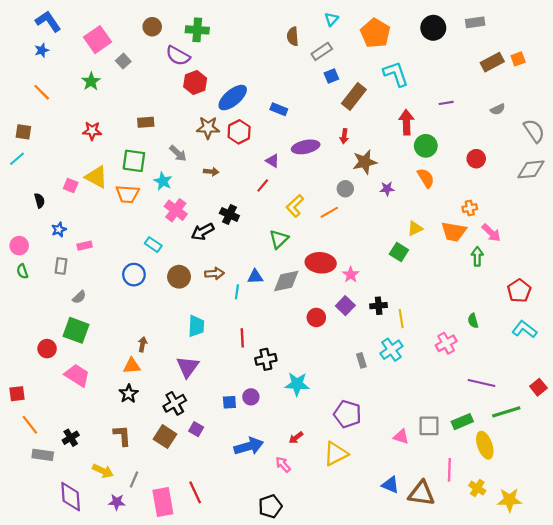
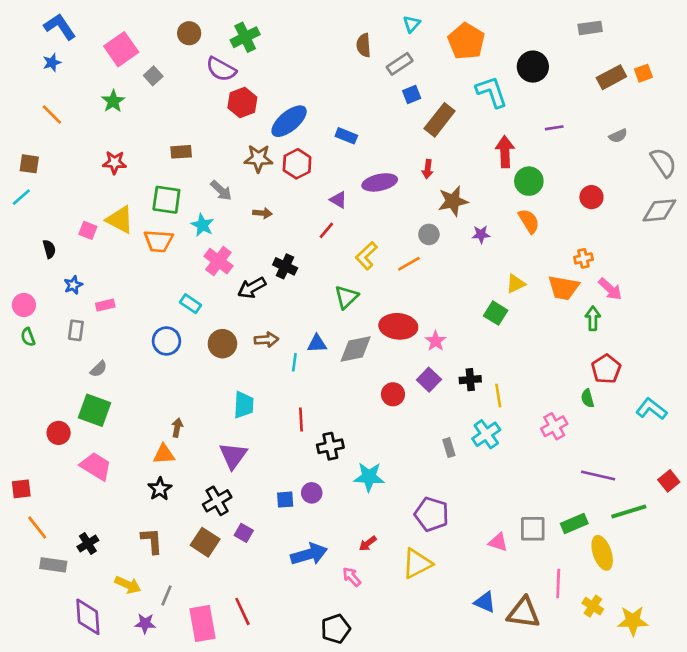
black circle: (433, 28) -> (533, 67), moved
green cross: (197, 30) -> (245, 37), turned -30
red pentagon: (519, 291) -> (606, 369), moved

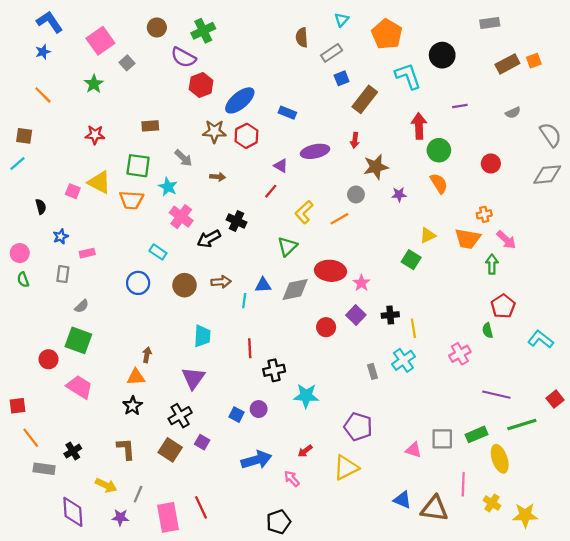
blue square: (285, 500) -> (236, 415), turned 32

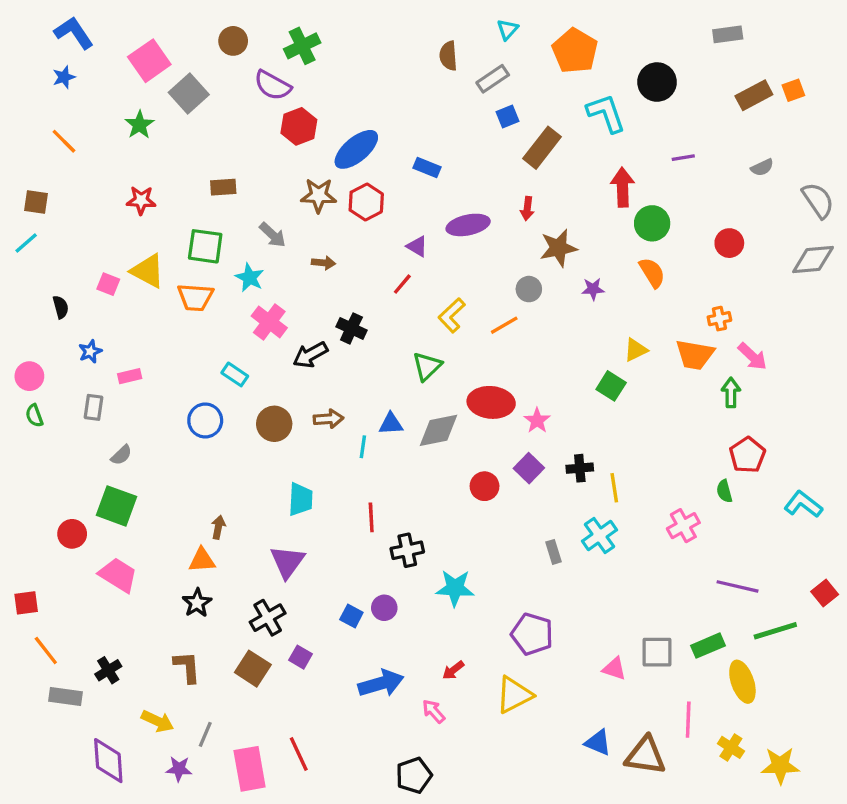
gray square: (127, 63) -> (189, 94), size x1.6

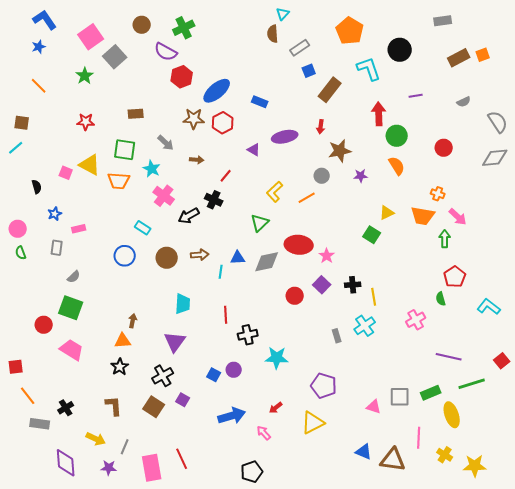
cyan triangle: (508, 29) -> (283, 14), moved
red line: (402, 284) -> (226, 176), moved
orange cross: (719, 319) -> (438, 194), turned 32

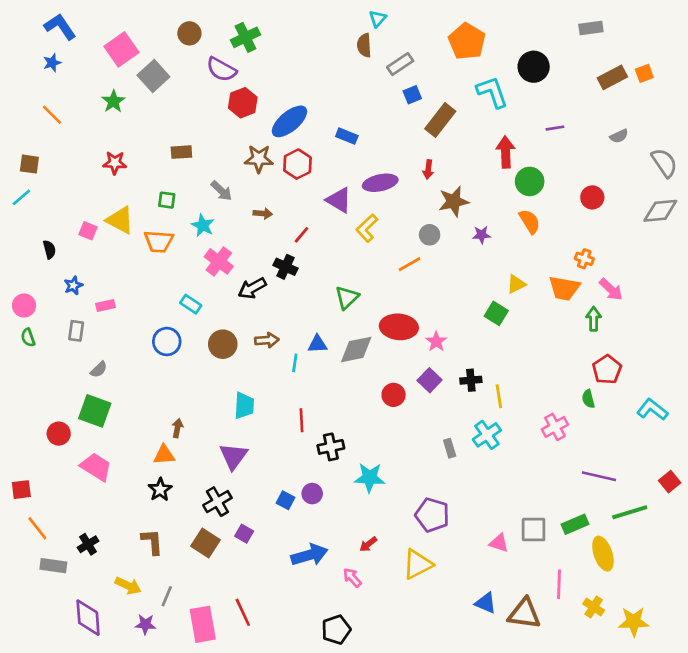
green square: (125, 150) -> (167, 200), size x0.6
purple triangle: (254, 150) -> (339, 200), size x1.5
yellow L-shape: (275, 192) -> (367, 228), moved

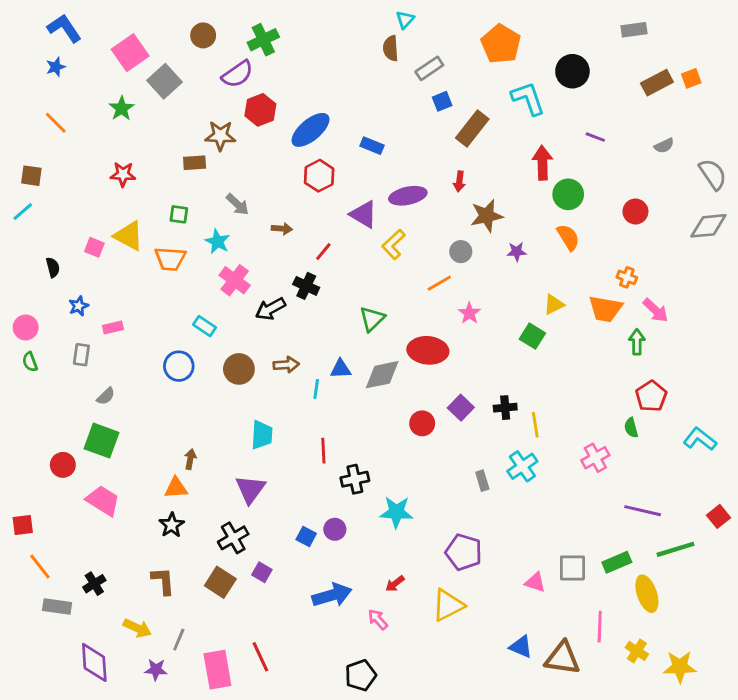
purple semicircle: (221, 69) -> (237, 74), turned -64
purple line: (555, 128) -> (595, 137), turned 30
brown star: (259, 159) -> (220, 136), moved
pink star: (436, 342) -> (469, 313), moved

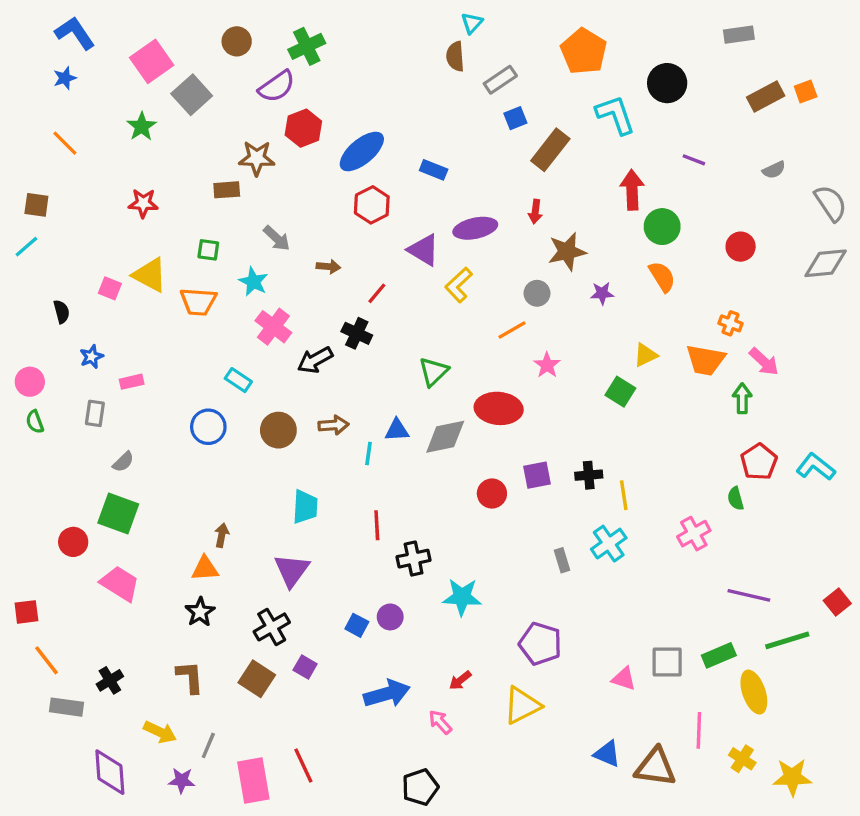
purple square: (461, 408) -> (537, 475), turned 35
cyan L-shape: (700, 439) -> (816, 467), moved

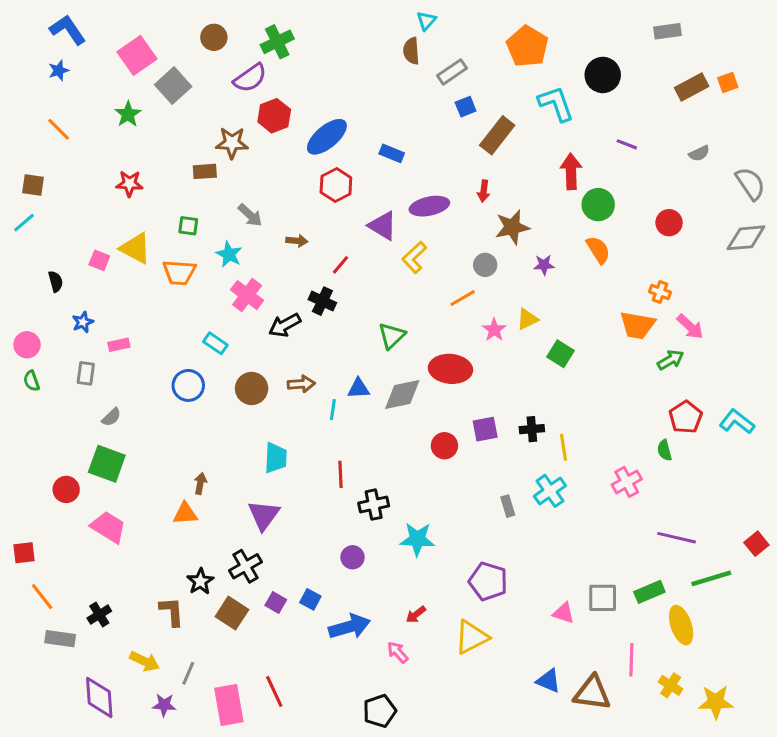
yellow triangle: (645, 355) -> (527, 319), moved
green arrow: (742, 398) -> (671, 360), turned 60
black star: (200, 612) -> (200, 581), moved
blue square: (357, 625) -> (310, 599), moved

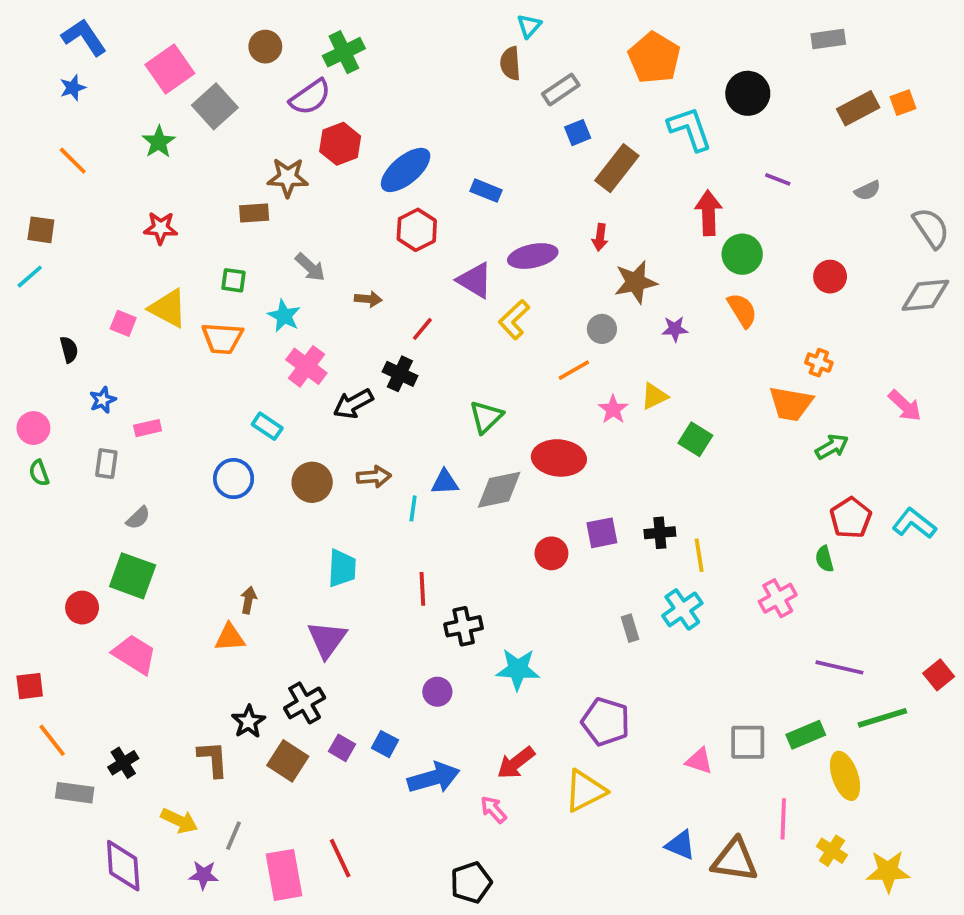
pink arrow: (690, 327) -> (905, 406), moved
red arrow: (416, 615) -> (516, 763), size x1.5

